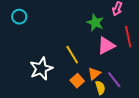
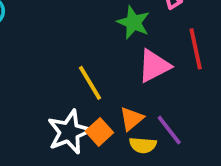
white star: (41, 69) -> (69, 132), moved
yellow semicircle: (100, 88) -> (143, 145), turned 112

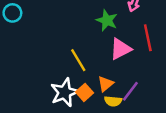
purple line: (169, 130) -> (130, 91), turned 75

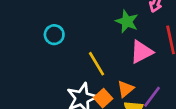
cyan circle: (12, 13) -> (54, 35), moved

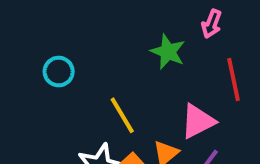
pink triangle: (141, 52) -> (198, 121), moved

